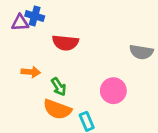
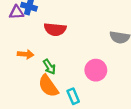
orange semicircle: (57, 109) -> (48, 86), turned 35

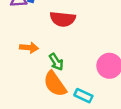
cyan rectangle: (73, 96) -> (83, 96), turned -42

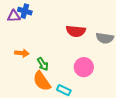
red semicircle: (63, 19) -> (76, 31), moved

